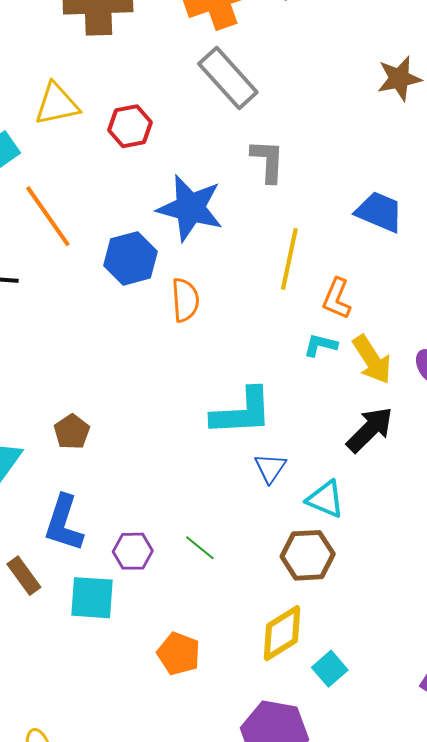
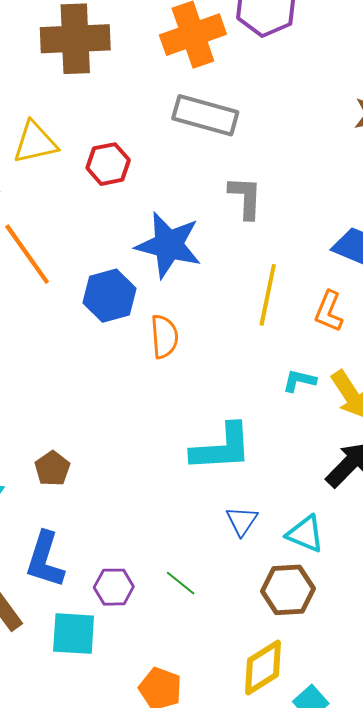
gray rectangle: (228, 78) -> (205, 115), turned -32
orange L-shape: (337, 299) -> (329, 311), moved
blue triangle: (270, 468) -> (242, 521), moved

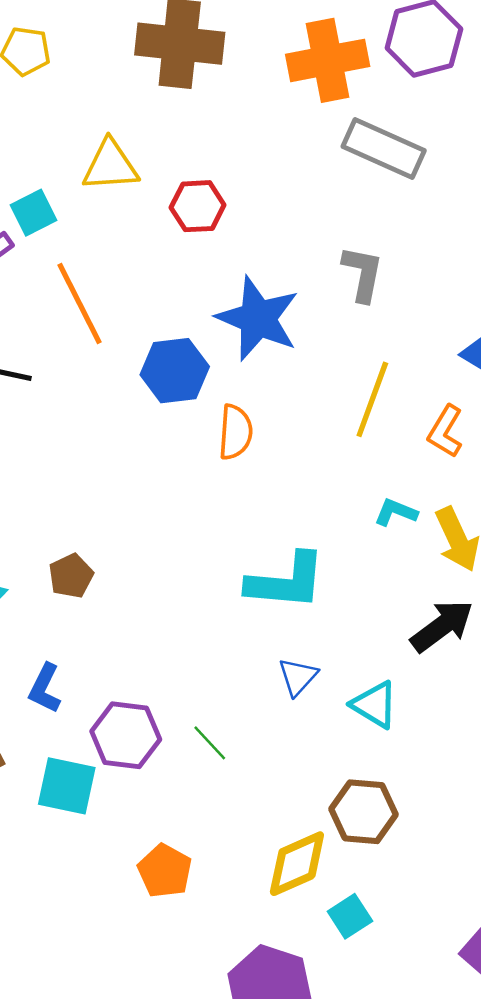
gray rectangle: (205, 115) -> (384, 149), moved
blue L-shape: (45, 560) -> (45, 688), size x0.7
purple hexagon: (114, 587) -> (126, 735), size x1.4
brown hexagon: (288, 590) -> (364, 812), moved

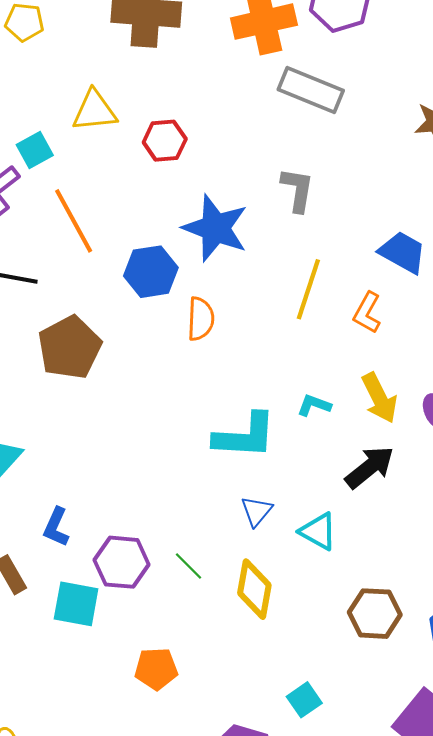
cyan L-shape: (396, 512) -> (314, 405), moved
brown pentagon: (71, 576) -> (70, 347), moved, size x1.8
brown hexagon: (364, 812) -> (375, 614), moved
yellow diamond: (297, 864) -> (254, 589), moved, turned -54
orange pentagon: (165, 871) -> (156, 669), turned -30

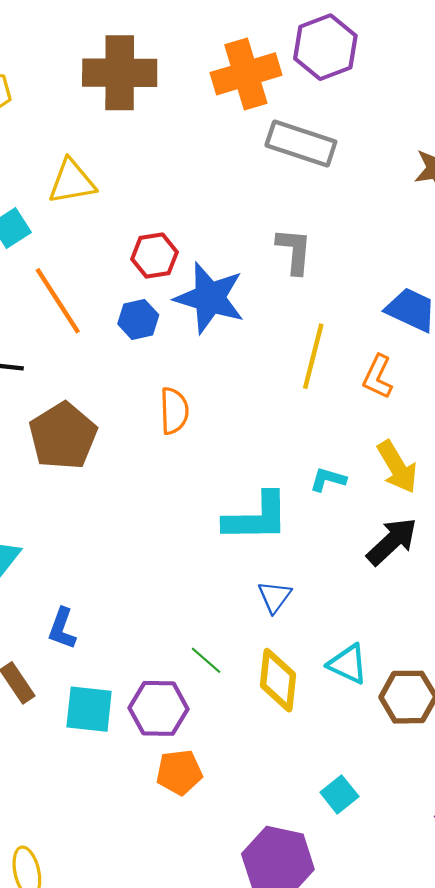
red hexagon: (165, 141) -> (155, 256), moved
blue hexagon: (151, 272) -> (138, 319), moved, size x0.7
orange semicircle: (201, 319) -> (174, 411), moved
cyan triangle: (318, 531) -> (348, 664), moved
purple hexagon: (122, 562) -> (159, 708), moved

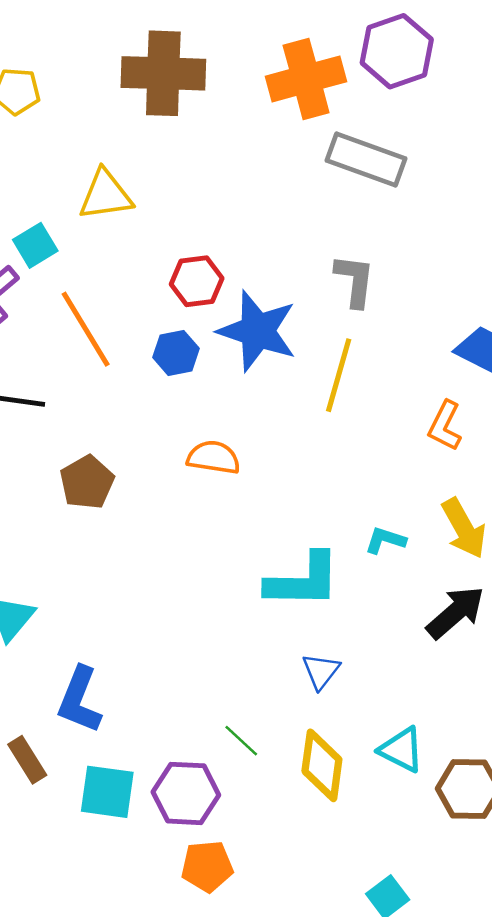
yellow line: (313, 356) -> (339, 375), moved
orange semicircle: (174, 411) -> (214, 457), turned -81
brown pentagon: (63, 436) -> (87, 482), size x0.7
blue L-shape: (62, 629) -> (79, 700), size x1.4

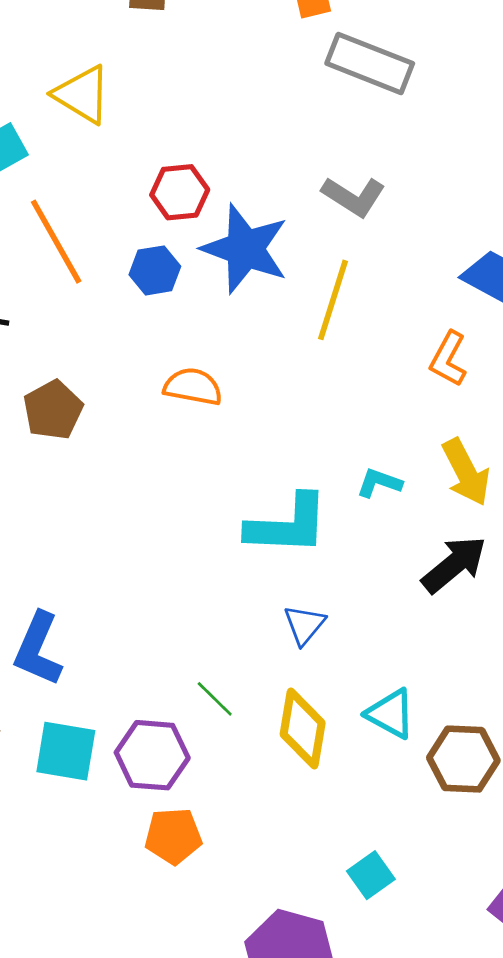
yellow triangle: (106, 195) -> (82, 95), turned 38
gray L-shape: (355, 281) -> (354, 196), turned 114

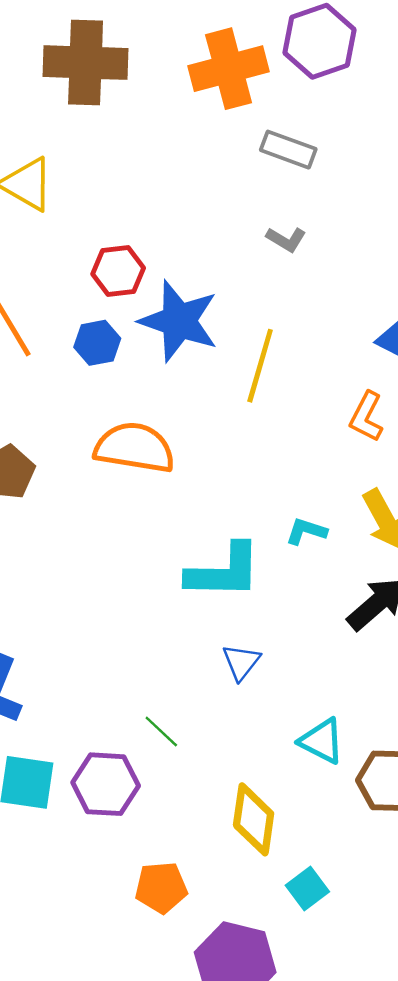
gray rectangle: (370, 63) -> (288, 150), size x0.7
gray L-shape: (354, 196) -> (286, 239), moved, size x0.7
orange semicircle: (193, 387) -> (134, 448), size x1.5
yellow diamond: (303, 729) -> (254, 819), moved
orange pentagon: (173, 836) -> (161, 888), moved

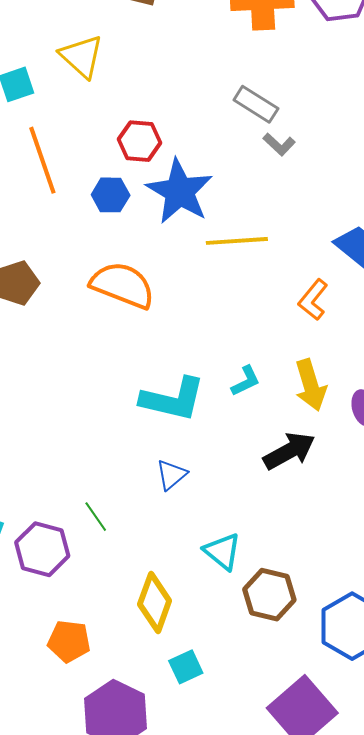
gray rectangle: (288, 150) -> (256, 104), moved
yellow line: (260, 366) -> (237, 241), turned 58
cyan L-shape: (306, 531) -> (246, 381), turned 124

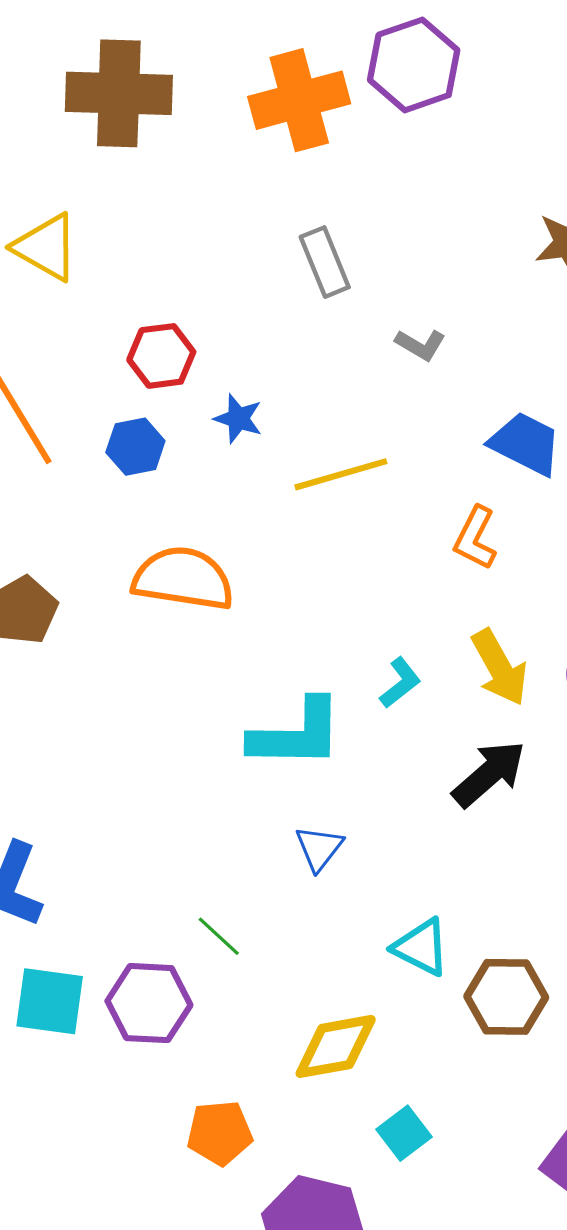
gray rectangle: (256, 104) -> (325, 262), turned 48
gray L-shape: (279, 144) -> (421, 345), moved
blue star: (180, 191) -> (238, 419), size x0.5
yellow diamond: (155, 602) -> (336, 1046), turned 72

